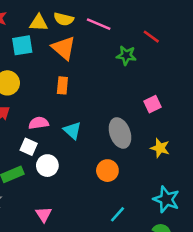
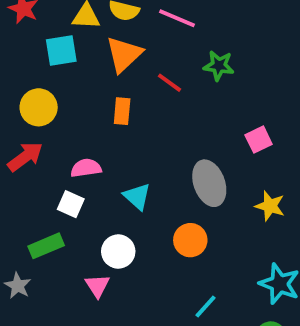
red line: (151, 37) -> (169, 83), moved
orange triangle: (64, 48) -> (124, 54), turned 36
cyan triangle: (72, 130) -> (137, 196), moved
white circle: (47, 166) -> (118, 252), moved
pink triangle: (44, 214) -> (97, 286), moved

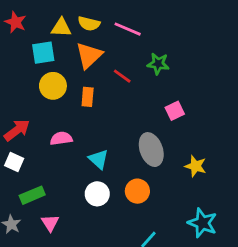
yellow circle: (39, 107) -> (53, 86), moved
pink square: (259, 140) -> (175, 111), moved
white square: (71, 204) -> (14, 162), moved
white circle: (118, 252) -> (97, 194), moved
pink triangle: (97, 286) -> (50, 223), moved

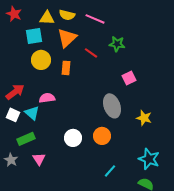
cyan triangle: (99, 159) -> (32, 113), moved

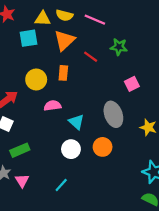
yellow circle: (41, 60) -> (36, 79), moved
pink semicircle: (47, 98) -> (52, 106), moved
cyan triangle: (32, 113) -> (76, 122), moved
pink triangle: (39, 159) -> (22, 181), moved
cyan line: (110, 171) -> (61, 185), moved

